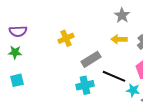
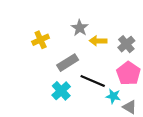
gray star: (122, 15) -> (80, 28), moved
cyan cross: (85, 85) -> (61, 91), turned -30

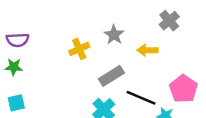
gray star: (80, 28) -> (114, 35), moved
gray cross: (126, 44) -> (169, 21), moved

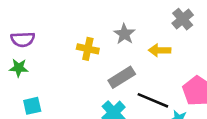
yellow cross: (79, 49) -> (88, 49), turned 36
cyan square: (16, 103) -> (32, 106), moved

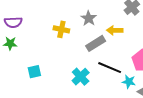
gray rectangle: (122, 77) -> (96, 43), moved
cyan square: (32, 106) -> (34, 72), moved

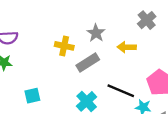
gray rectangle: (96, 43) -> (88, 62), moved

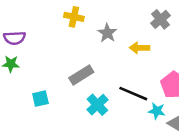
yellow cross: (64, 46) -> (74, 17), moved
gray rectangle: (88, 62) -> (81, 75), moved

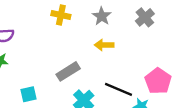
gray star: (107, 33) -> (102, 16), moved
yellow arrow: (139, 48) -> (104, 45), moved

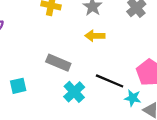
gray rectangle: (68, 71) -> (58, 63), turned 55

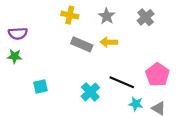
gray rectangle: (58, 63) -> (82, 44), moved
cyan star: (133, 98) -> (136, 104), moved

